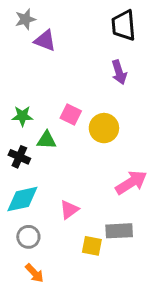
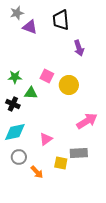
black trapezoid: (124, 25) -> (61, 20), moved
orange arrow: (34, 273) -> (37, 172), moved

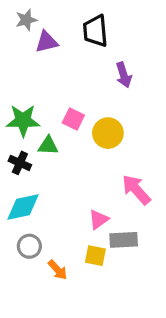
purple triangle: (30, 27) -> (47, 42), turned -35
green star: (15, 77) -> (23, 120), size x1.5
pink arrow: (87, 121) -> (136, 190), turned -100
pink triangle: (46, 139) -> (98, 220), moved

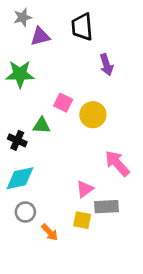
green star: (23, 120) -> (20, 74), moved

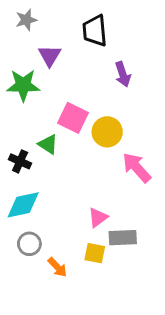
purple triangle: (40, 36) -> (50, 56), moved, turned -45
pink square: (63, 103) -> (73, 118), size x1.4
green triangle: (42, 126) -> (48, 144), turned 30
pink arrow: (117, 163) -> (137, 168), moved

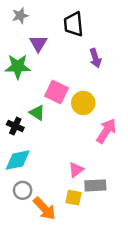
pink arrow: (137, 168) -> (106, 131), turned 75
orange arrow: (57, 267) -> (44, 209), size x1.5

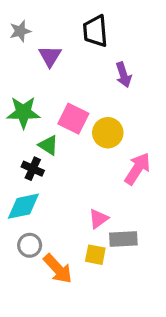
gray star: (20, 16) -> (20, 31), moved
green star: (18, 67) -> (23, 112), moved
black cross: (15, 126) -> (33, 169), moved

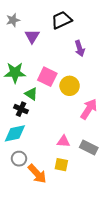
black trapezoid: (95, 31) -> (61, 20), turned 70
pink triangle: (98, 219) -> (63, 141), turned 40
gray rectangle: (123, 239) -> (89, 147), moved, turned 30

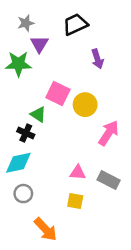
gray star: (13, 20) -> (26, 23), moved
green star: (15, 73) -> (18, 64), moved
orange arrow: (37, 174) -> (46, 229), moved

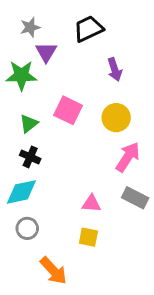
yellow circle: (85, 105) -> (116, 118), moved
green triangle: (38, 114) -> (29, 123), moved, turned 49
gray rectangle: (109, 180) -> (135, 198), moved

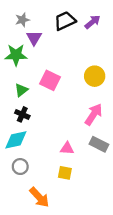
purple arrow: (115, 70) -> (93, 22), moved, turned -112
yellow circle: (116, 118) -> (95, 76), moved

